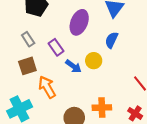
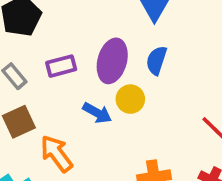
purple ellipse: (79, 22) -> (112, 61), moved
purple rectangle: (56, 47) -> (61, 66), moved, turned -63

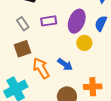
blue arrow: (97, 113) -> (65, 64), moved

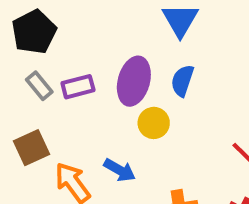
gray rectangle: (23, 24) -> (39, 86), moved

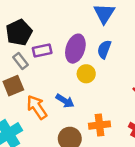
black pentagon: (34, 32) -> (19, 32), moved
gray rectangle: (39, 86) -> (20, 61), moved

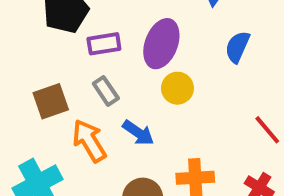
blue semicircle: (104, 49) -> (237, 47), moved
gray rectangle: (20, 61) -> (106, 91), moved

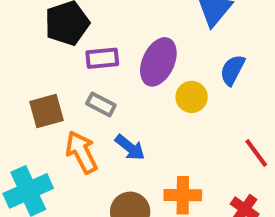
yellow circle: (177, 88) -> (192, 97), moved
gray rectangle: (106, 91) -> (101, 104), turned -32

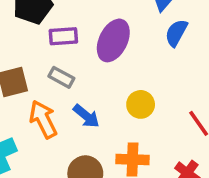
blue semicircle: (232, 70) -> (176, 33), moved
yellow circle: (192, 97) -> (141, 104), moved

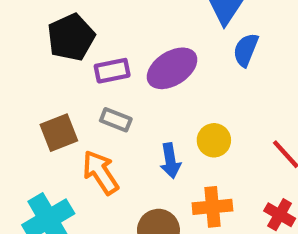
purple ellipse: (113, 40) -> (172, 68), turned 39
blue arrow: (86, 116) -> (170, 161), moved, turned 48

